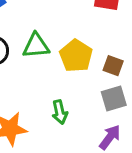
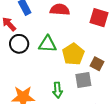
gray square: (114, 98) -> (83, 80), moved

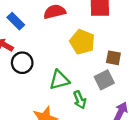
green triangle: (47, 44) -> (59, 80), moved
yellow pentagon: (73, 54) -> (82, 42), moved

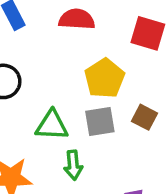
gray square: (104, 80) -> (100, 122), moved

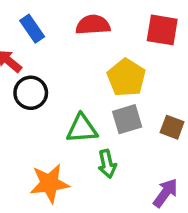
brown square: (144, 117) -> (172, 127), moved

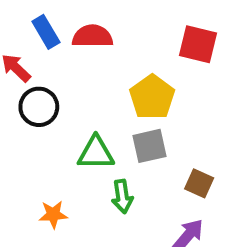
red semicircle: (93, 25) -> (93, 36), moved
brown square: (172, 127) -> (199, 183), moved
orange star: (49, 183) -> (53, 214), size x0.6

